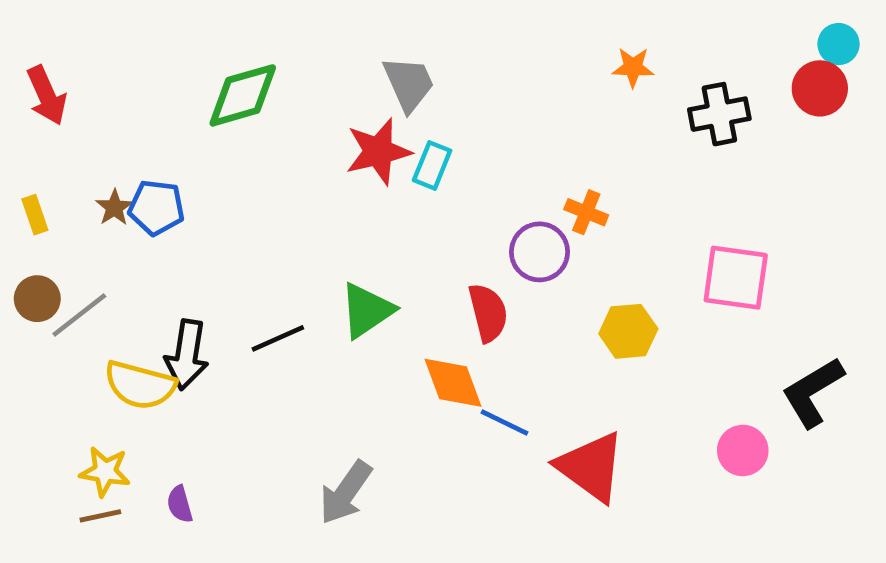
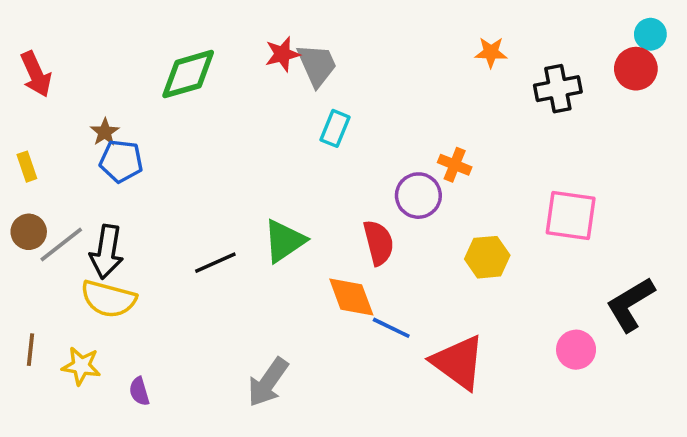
red star: (378, 151) -> (282, 54), moved, size x0.7
brown star: (114, 208) -> (105, 132), moved
black arrow: (187, 355) -> (107, 252), moved
brown line: (100, 516) -> (30, 350), moved, turned -72

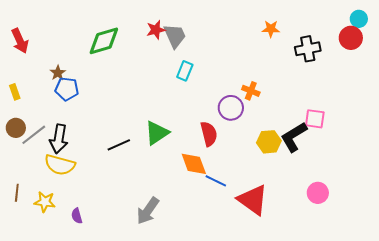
pink square: (571, 215) -> (315, 119), size x0.7
black L-shape: (630, 304) -> (294, 137), moved

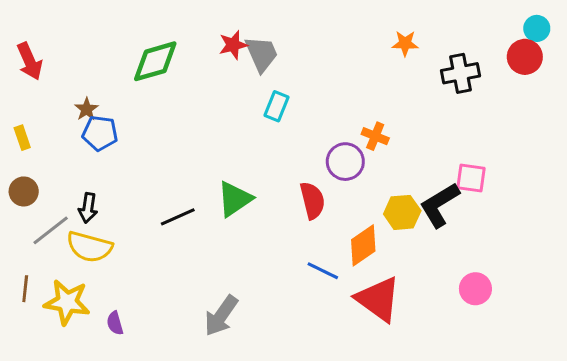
gray line: (34, 135) -> (51, 230), moved
black arrow: (59, 139) -> (88, 208), size x0.7
orange diamond: (194, 164) -> (363, 245), moved, turned 76
yellow star: (45, 202) -> (67, 302), size x1.4

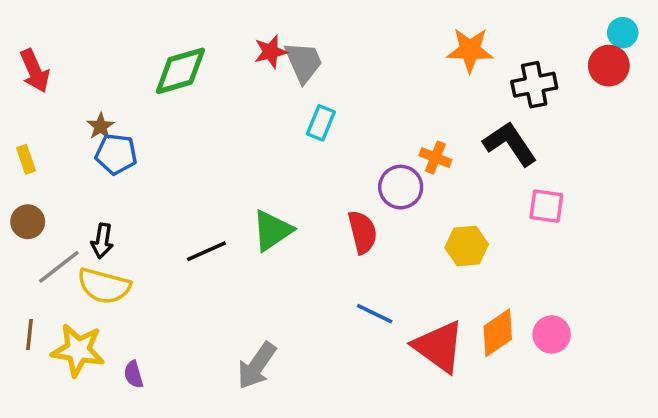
orange star: (405, 43) -> (470, 50), size x1.5
black L-shape: (440, 205) -> (510, 144), moved, turned 87
orange diamond: (363, 245) -> (498, 333), moved

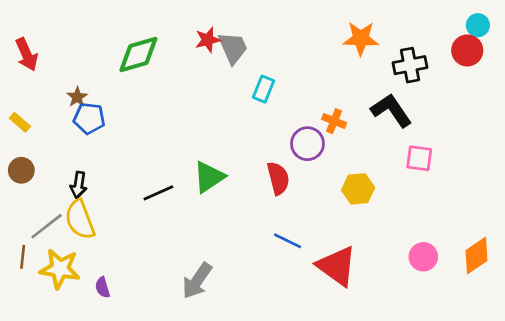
cyan rectangle: (321, 123) -> (264, 89), moved
yellow rectangle: (26, 159) -> (20, 122), turned -30
gray line: (59, 267) -> (47, 226), moved
yellow semicircle: (104, 286) -> (80, 220), turned 54
orange diamond: (498, 333) -> (477, 255), moved

